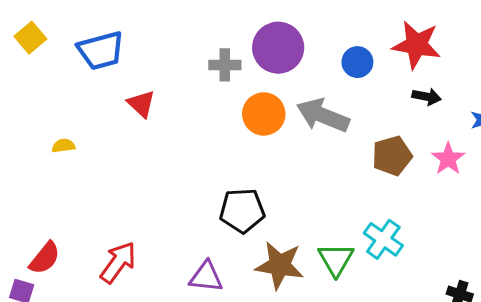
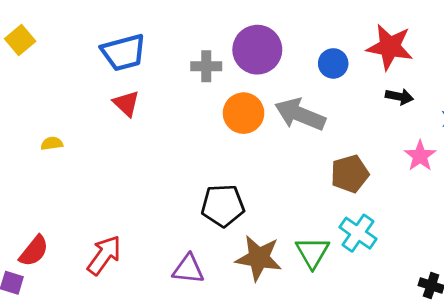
blue trapezoid: (101, 51) -> (124, 52), moved
brown pentagon: (392, 156) -> (350, 174), moved

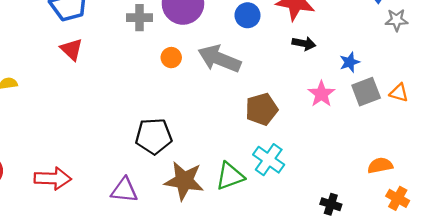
orange circle: (244, 113) -> (171, 58), size x0.6
green triangle: (312, 252) -> (230, 176), turned 40
red arrow: (104, 255) -> (53, 178), turned 56

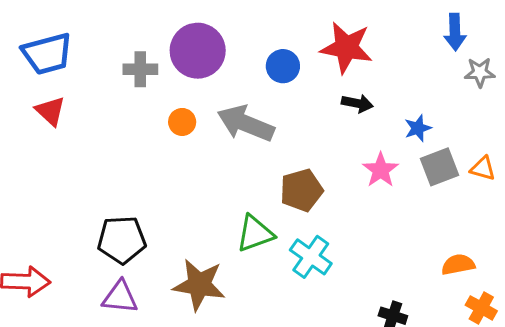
black pentagon: (154, 136) -> (122, 240), moved
green triangle: (230, 176) -> (255, 234), moved

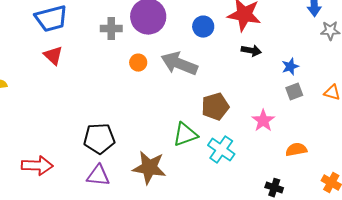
gray square: (439, 167) -> (294, 92), moved, size x0.7
pink star: (381, 170) -> (263, 121), moved
orange semicircle: (458, 265) -> (296, 150), moved

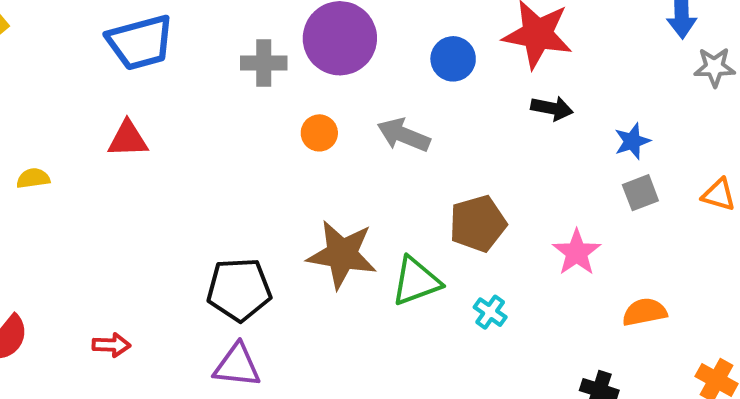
red triangle: (53, 56) -> (128, 139), moved, turned -45
gray arrow: (179, 64) -> (404, 135), size x0.7
cyan cross: (221, 150) -> (490, 312), size x0.6
red arrow: (37, 166) -> (111, 345), size x0.6
brown star: (149, 168) -> (342, 254), moved

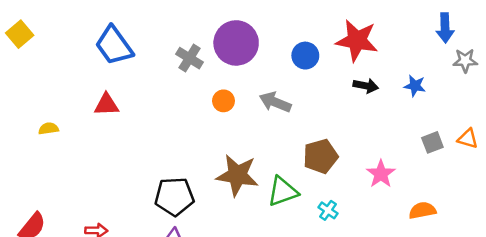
blue trapezoid: (140, 42) -> (114, 45), turned 69
gray cross: (264, 63) -> (190, 58), turned 32
blue star: (632, 141) -> (415, 86), moved, turned 30
gray square: (640, 193) -> (432, 142), moved

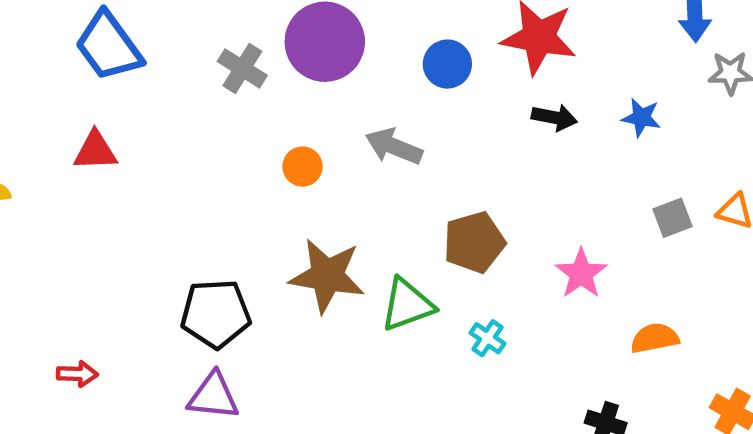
orange circle: (224, 101) -> (303, 167), moved

